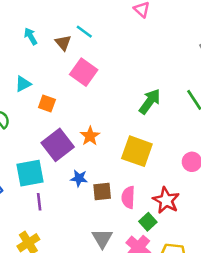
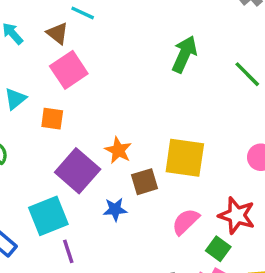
pink square: (84, 72) -> (69, 70), moved, turned 32
green arrow: (150, 101) -> (184, 54), moved
brown square: (102, 191) -> (145, 182), moved
pink semicircle: (128, 197) -> (186, 222), turned 55

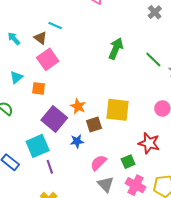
pink semicircle: (186, 222) -> (98, 163), moved
green square: (218, 249) -> (128, 162), moved, turned 32

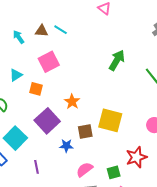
brown triangle: (40, 38) -> (42, 31), moved, turned -40
orange star: (78, 106) -> (72, 102), moved
red star: (149, 143) -> (136, 157), turned 30
cyan square: (38, 146) -> (15, 138), moved, turned -30

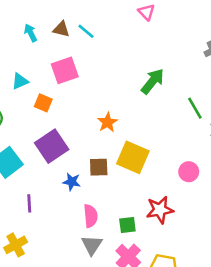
orange star: (72, 102) -> (108, 122), moved
pink semicircle: (85, 170) -> (91, 216), turned 114

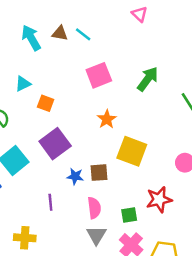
cyan arrow: (31, 33) -> (31, 38), size x1.5
pink square: (65, 70) -> (99, 75), moved
brown square: (99, 167) -> (99, 173), moved
purple line: (29, 203) -> (50, 202), moved
yellow cross: (16, 245) -> (25, 238), turned 35

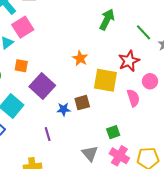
pink square: (99, 75) -> (23, 27), moved
orange square: (46, 103) -> (21, 66), moved
red star: (159, 200) -> (129, 61), moved
pink semicircle: (94, 208) -> (133, 98), moved

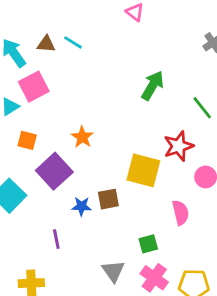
orange star: (80, 58) -> (82, 137), moved
pink semicircle: (133, 98) -> (181, 213), moved

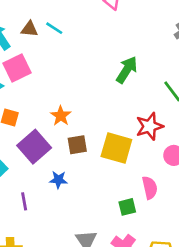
brown square: (108, 199) -> (77, 145), moved
purple line: (56, 239) -> (24, 201), moved
green square: (148, 244) -> (127, 207), moved

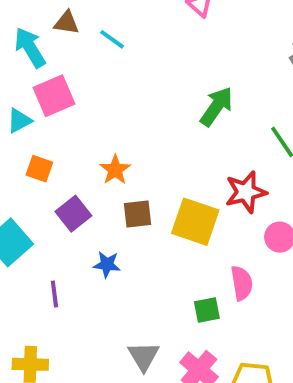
brown triangle: (29, 29) -> (67, 23), moved
purple square: (34, 147) -> (73, 214), size x0.7

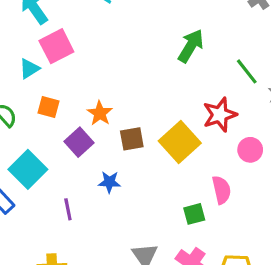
orange star: (115, 170) -> (100, 113), moved
yellow square: (195, 222) -> (180, 142), turned 33

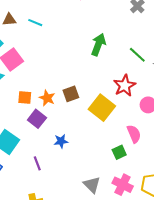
orange square: (49, 107) -> (25, 98), moved
brown square: (132, 139) -> (71, 94), moved

